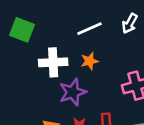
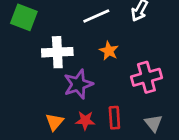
orange star: (89, 61) -> (109, 51), moved, turned -30

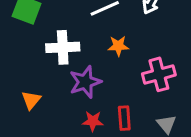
orange star: (109, 51) -> (118, 46), turned -30
orange triangle: (55, 122) -> (31, 100), moved

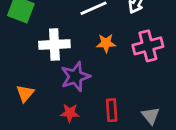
pink cross: (159, 74) -> (148, 46), moved
red star: (93, 121) -> (70, 113), moved

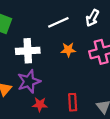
purple star: (75, 77) -> (29, 81), moved

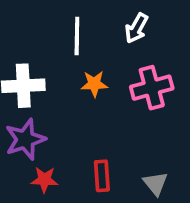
white line: (58, 22) -> (77, 36), turned -65

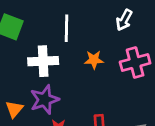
white line: (77, 36) -> (66, 28), moved

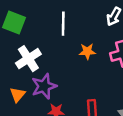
white cross: (43, 61) -> (28, 59), moved, turned -30

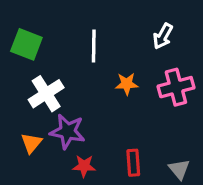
purple star: (44, 86) -> (68, 131), turned 30

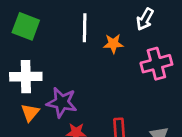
orange star: (127, 84) -> (113, 44), moved
white cross: (46, 94) -> (26, 77), moved, turned 32

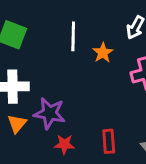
orange star: (113, 44) -> (103, 53), turned -30

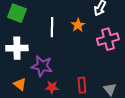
white line: (73, 36) -> (52, 27), moved
orange triangle: (17, 124) -> (20, 84), moved, turned -32

